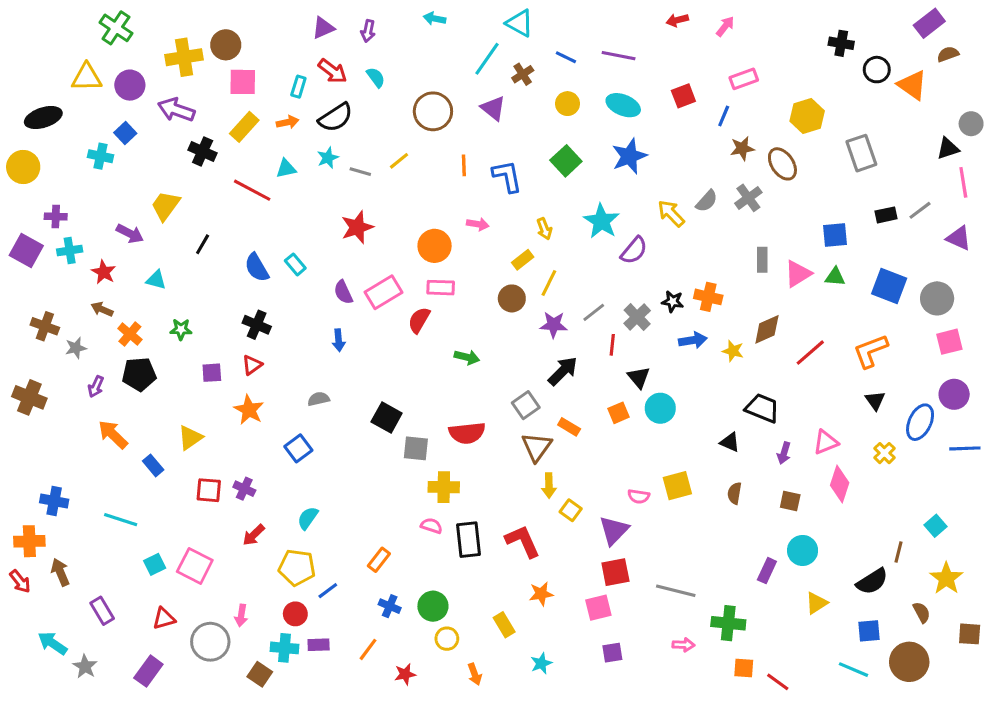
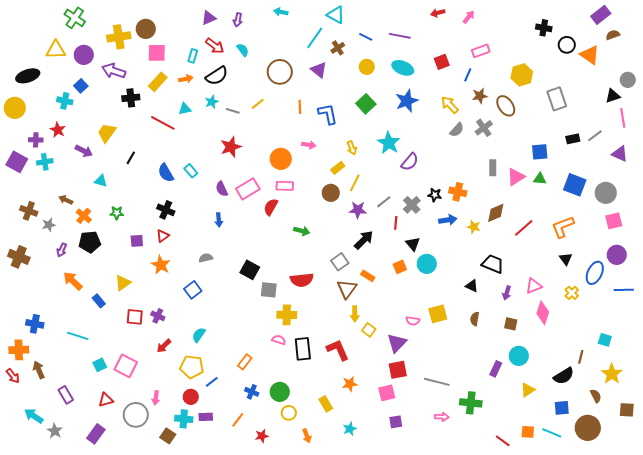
black cross: (203, 152) -> (131, 98), turned -30
yellow arrow: (671, 213) -> (450, 105), moved
red star: (104, 272) -> (58, 130), moved
cyan square: (936, 526) -> (605, 340), turned -32
orange square: (744, 668) -> (528, 432), moved

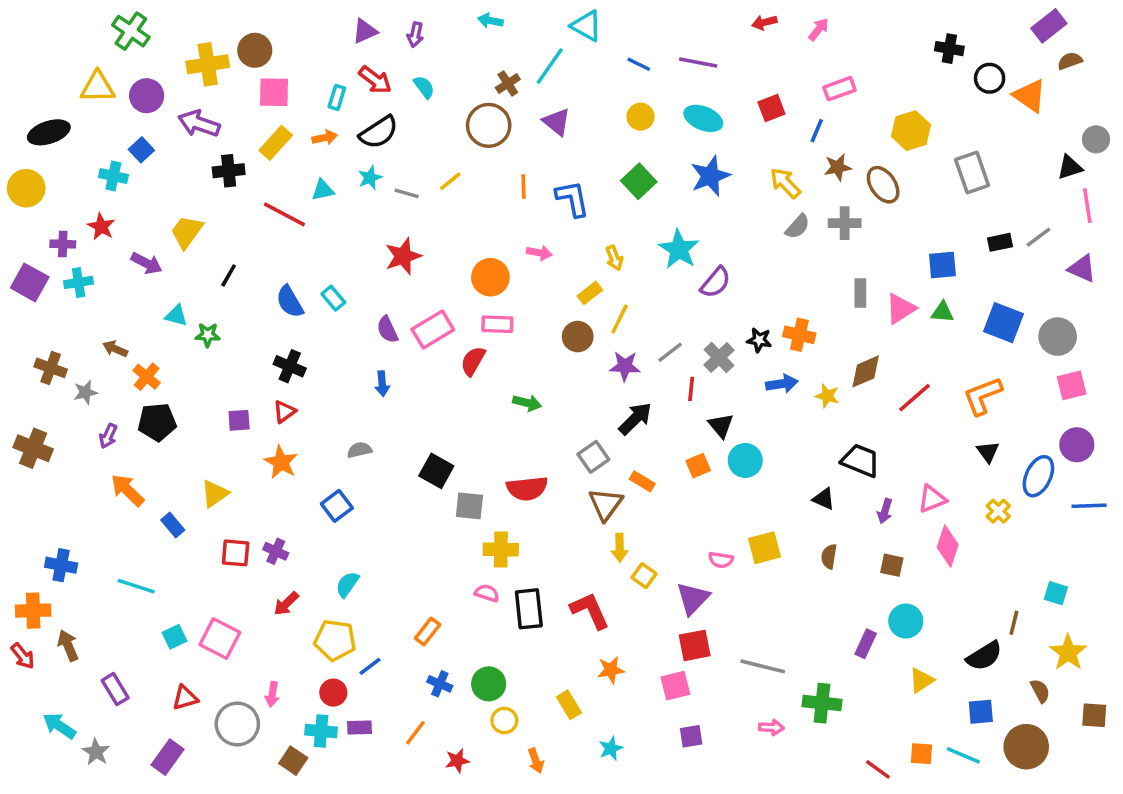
brown cross: (338, 48) -> (508, 83), moved
gray cross: (484, 128) -> (845, 223), turned 36
green star: (117, 213) -> (208, 335), moved

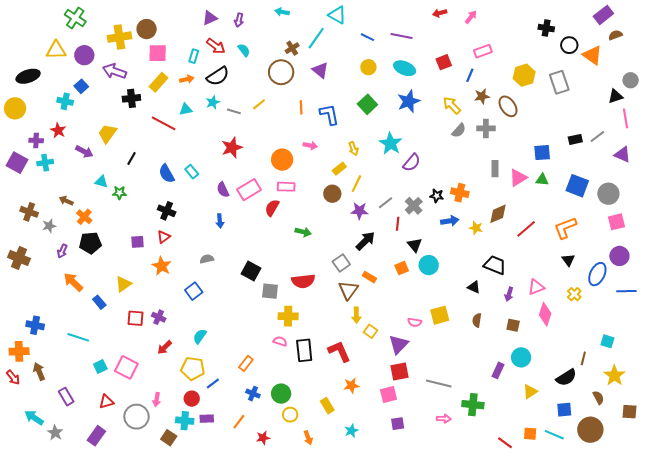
gray rectangle: (972, 172) -> (559, 82), moved

